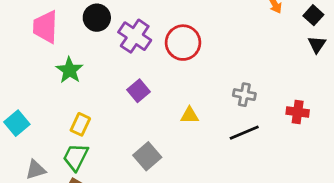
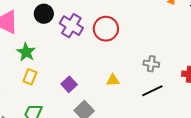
purple square: (139, 91) -> (69, 84), moved
yellow rectangle: (80, 124) -> (30, 77), moved

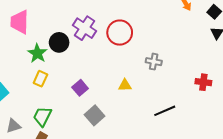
black circle: (44, 14) -> (59, 42), moved
gray cross: (151, 64) -> (154, 62), moved
black line: (152, 91) -> (165, 111), moved

